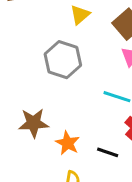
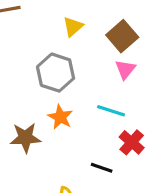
orange star: (68, 143) -> (60, 117), moved

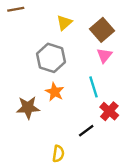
cyan line: (111, 111) -> (93, 87), turned 55
black line: (102, 168) -> (86, 131), turned -56

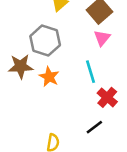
brown star: (28, 108) -> (21, 66), moved
black line: (86, 131) -> (94, 127), moved

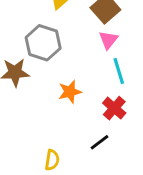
cyan line: (90, 72) -> (119, 71), moved
orange star: (49, 77) -> (70, 92), moved, turned 30

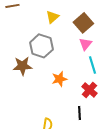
black line: (99, 142) -> (79, 113), turned -56

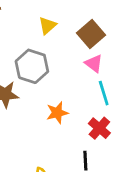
pink triangle: (85, 44) -> (94, 63), turned -32

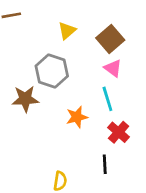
cyan line: (104, 93) -> (107, 99), moved

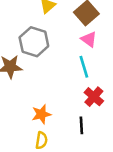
orange star: (77, 117) -> (41, 114), moved

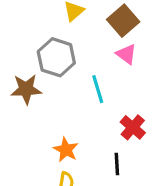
cyan line: (84, 67) -> (98, 89), moved
orange star: (41, 114) -> (66, 150), turned -30

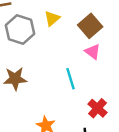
gray hexagon: (56, 57) -> (20, 30), moved

